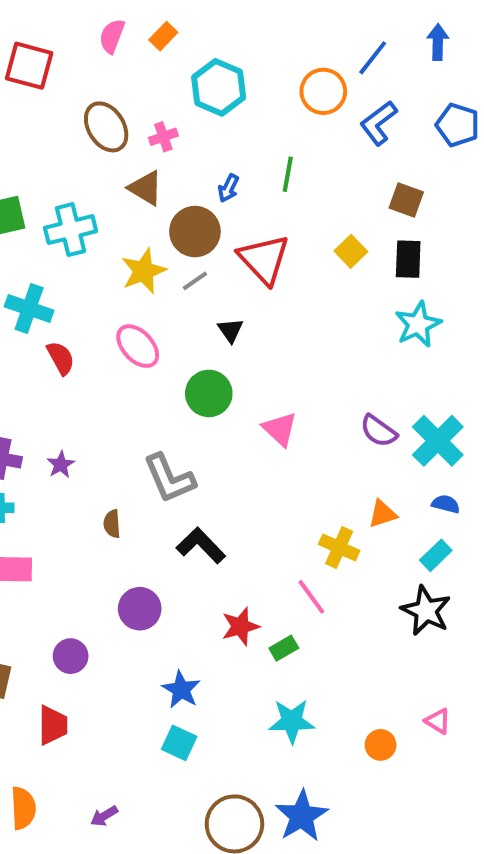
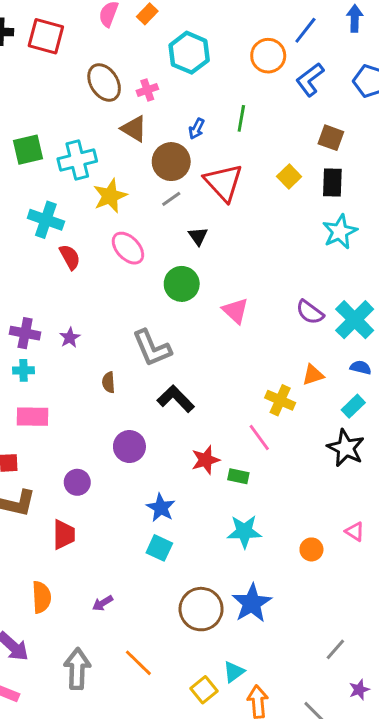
yellow star: (144, 271) -> (110, 196), moved
green rectangle: (284, 648) -> (238, 476), turned 42

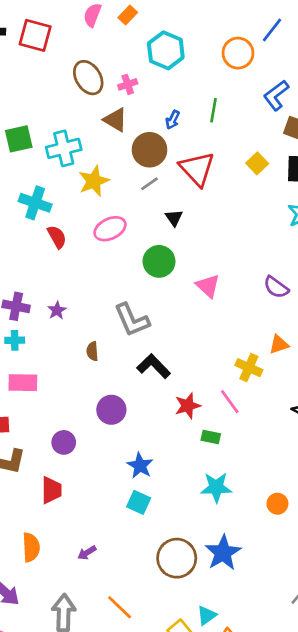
blue L-shape: (310, 80) -> (276, 95), moved
pink ellipse: (128, 248) -> (110, 229), turned -72
red star: (206, 460) -> (188, 406), moved

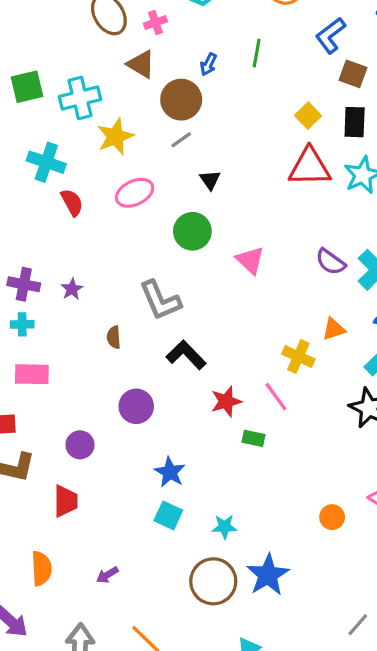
red triangle: (197, 169) -> (310, 167), moved, turned -48
cyan star: (216, 487) -> (225, 527), moved, size x0.7

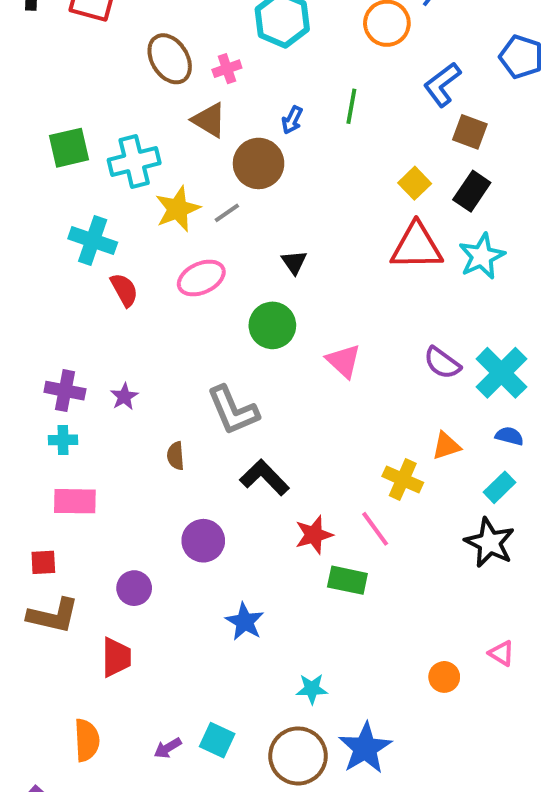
black rectangle: (355, 122) -> (472, 191), turned 32
gray line: (181, 140) -> (227, 213), moved
green rectangle: (253, 438) -> (347, 580), size x1.4
cyan square: (168, 515) -> (217, 740), moved

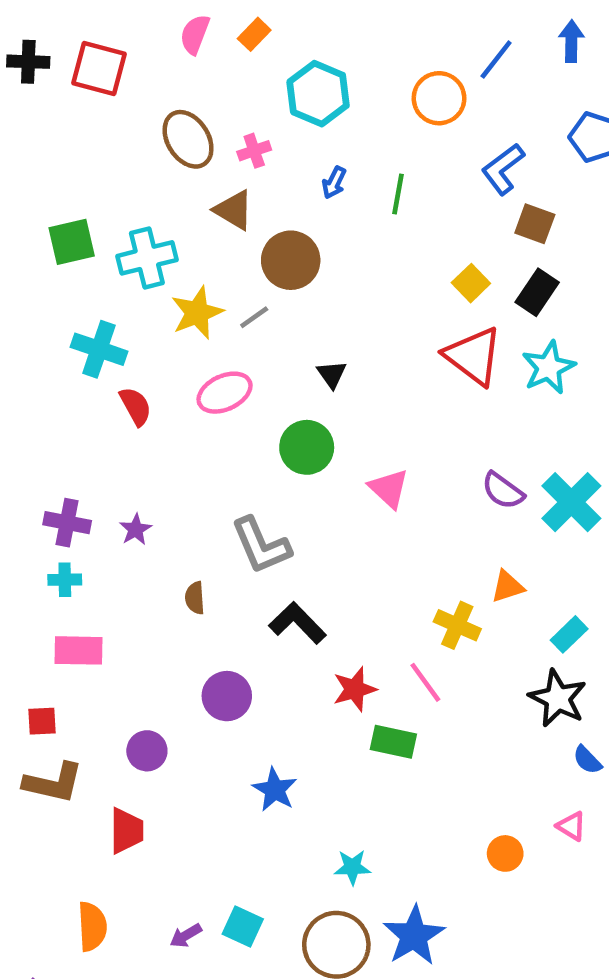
blue arrow: (292, 120) -> (334, 183), moved
red triangle: (417, 246) -> (473, 356), turned 38
blue semicircle: (509, 436) -> (587, 760), moved, turned -148

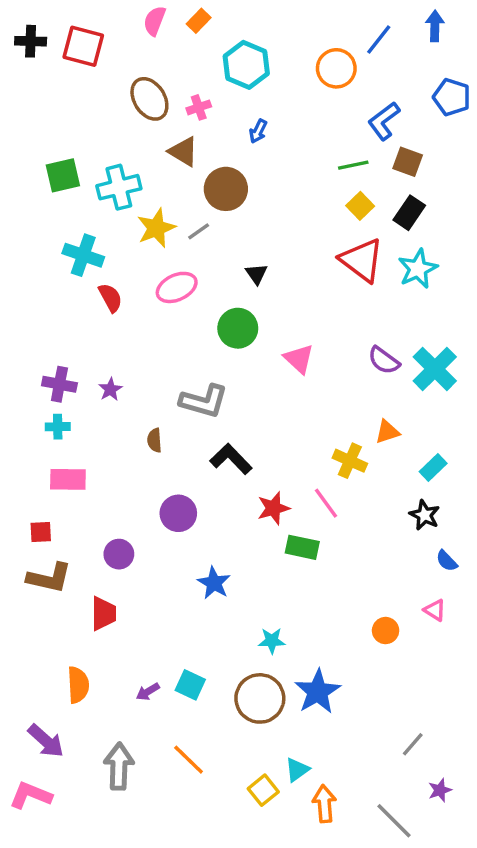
green line: (398, 194) -> (353, 165), moved, turned 68
gray L-shape: (261, 545) -> (204, 401), turned -51
black star: (558, 698) -> (425, 515), size x0.7

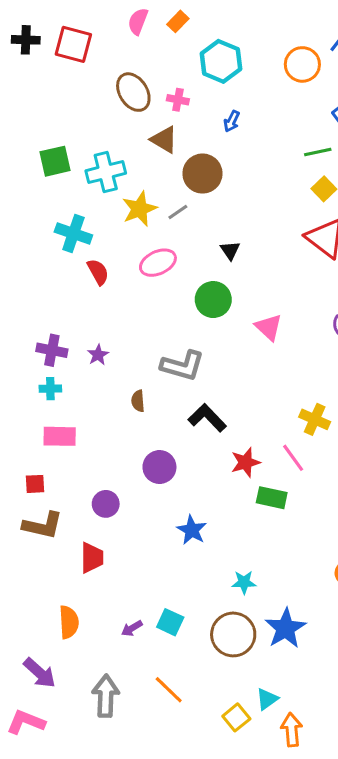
pink cross: (199, 107) -> (178, 100), turned 30

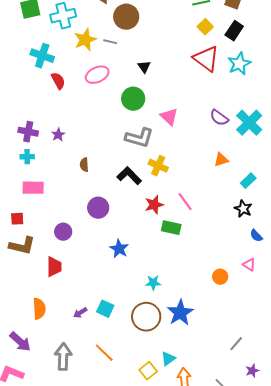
gray line: (178, 212) -> (110, 42), turned 48
gray L-shape: (183, 366) -> (139, 138), moved
yellow cross: (315, 419) -> (158, 166), moved

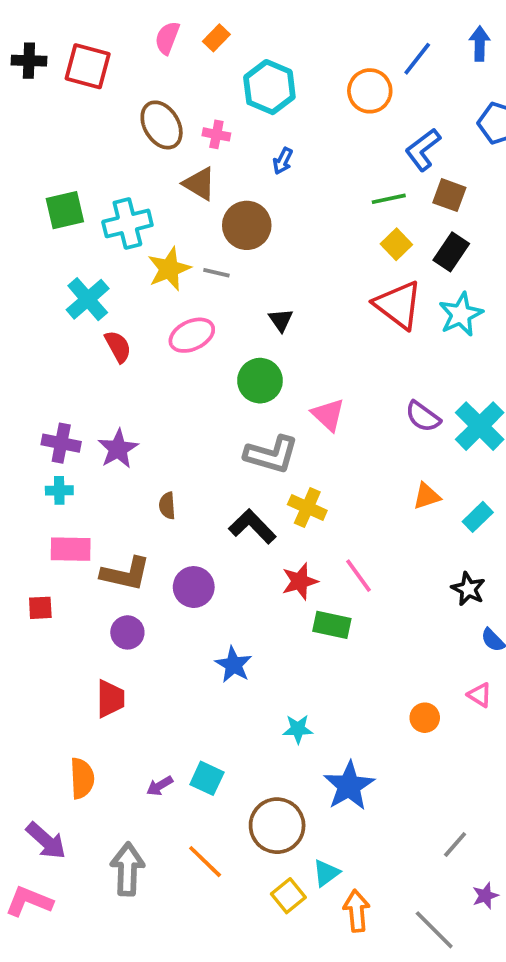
cyan cross: (42, 56) -> (88, 299), turned 30
purple star: (58, 135) -> (118, 449), size x1.5
cyan rectangle: (248, 181) -> (478, 517), moved
brown L-shape: (22, 246) -> (126, 574), moved
brown circle: (146, 317) -> (277, 826), moved

